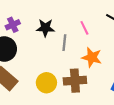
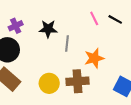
pink line: (84, 28) -> (94, 18), moved
orange star: (92, 57) -> (94, 58), turned -30

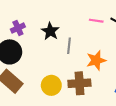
pink line: (94, 18) -> (96, 21), turned -56
black star: (48, 29) -> (50, 31), turned 30

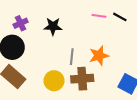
black star: (50, 31) -> (53, 26), turned -30
gray line: (69, 46) -> (72, 57), moved

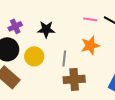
orange star: (99, 56) -> (90, 45), moved
yellow circle: (54, 81) -> (34, 56), moved

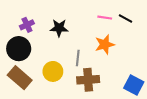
yellow circle: (34, 56) -> (53, 71), moved

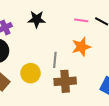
black star: (59, 28) -> (37, 19), moved

